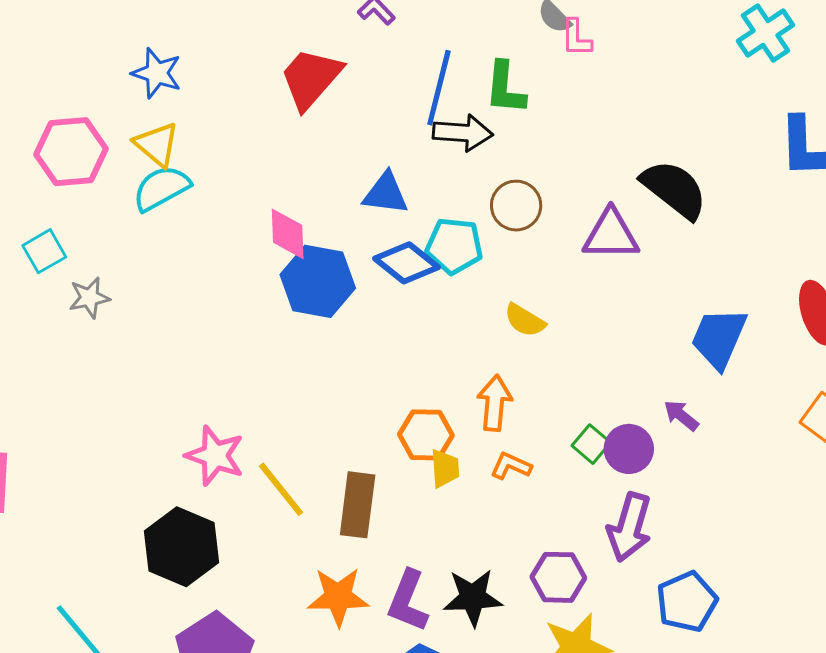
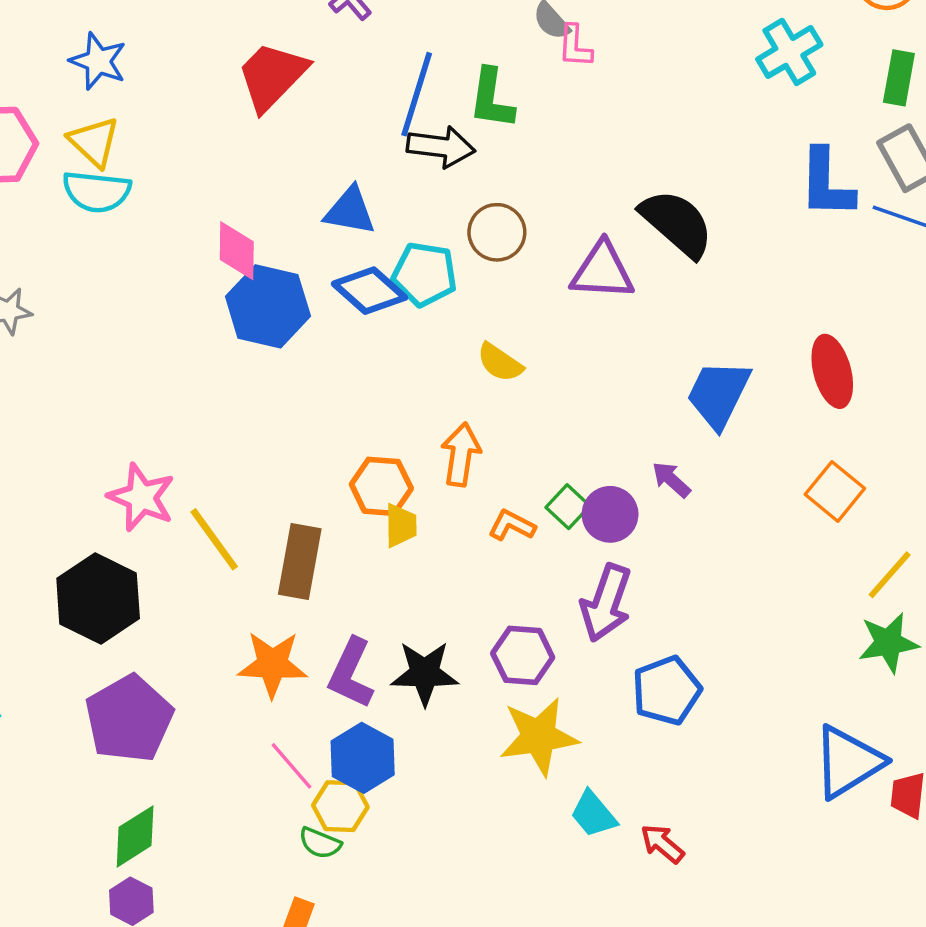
cyan semicircle: (161, 188) -> (97, 192), turned -148
orange L-shape: (511, 466) -> (512, 525), moved

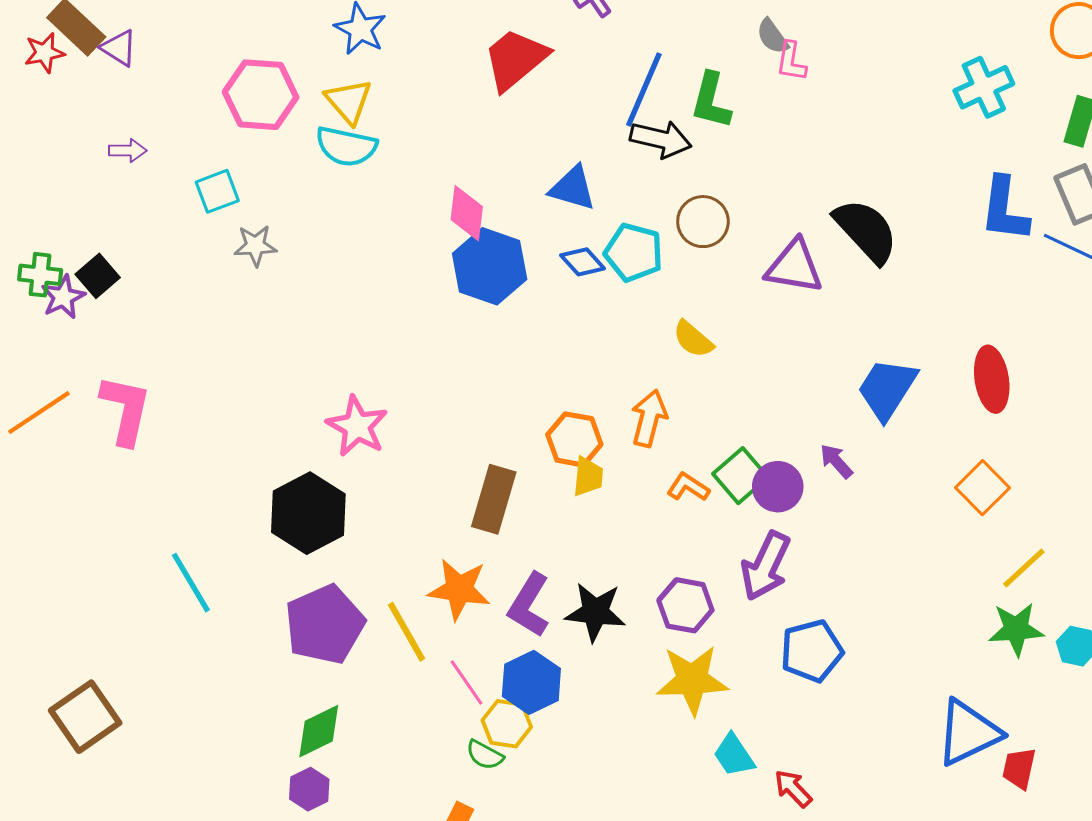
blue diamond: (370, 291) -> (583, 262), size x0.7
green square: (568, 507) -> (740, 476), size x1.4
yellow line: (214, 539) -> (407, 632), moved

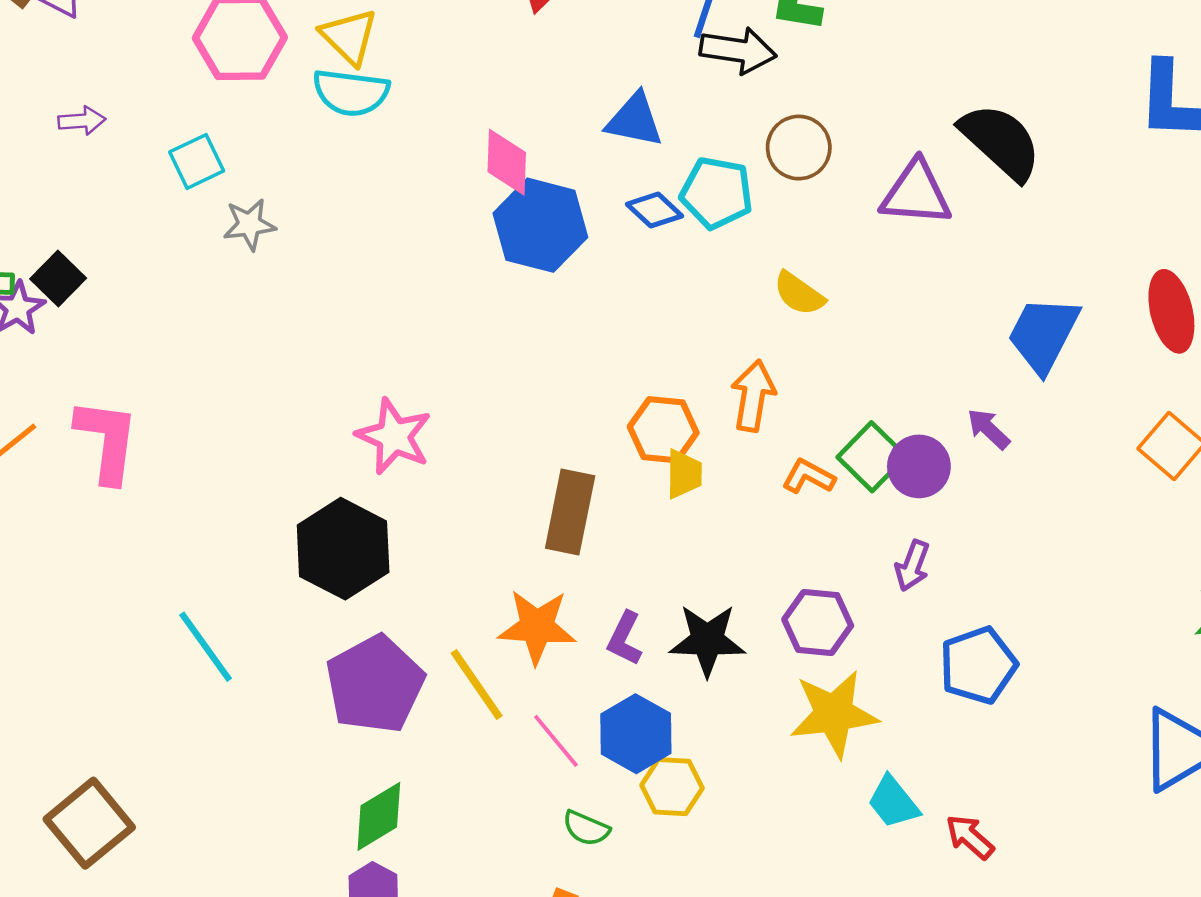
purple arrow: (766, 566) -> (912, 566), size x0.6
purple L-shape: (529, 605) -> (625, 638), size x0.7
yellow hexagon: (507, 724) -> (672, 787), moved

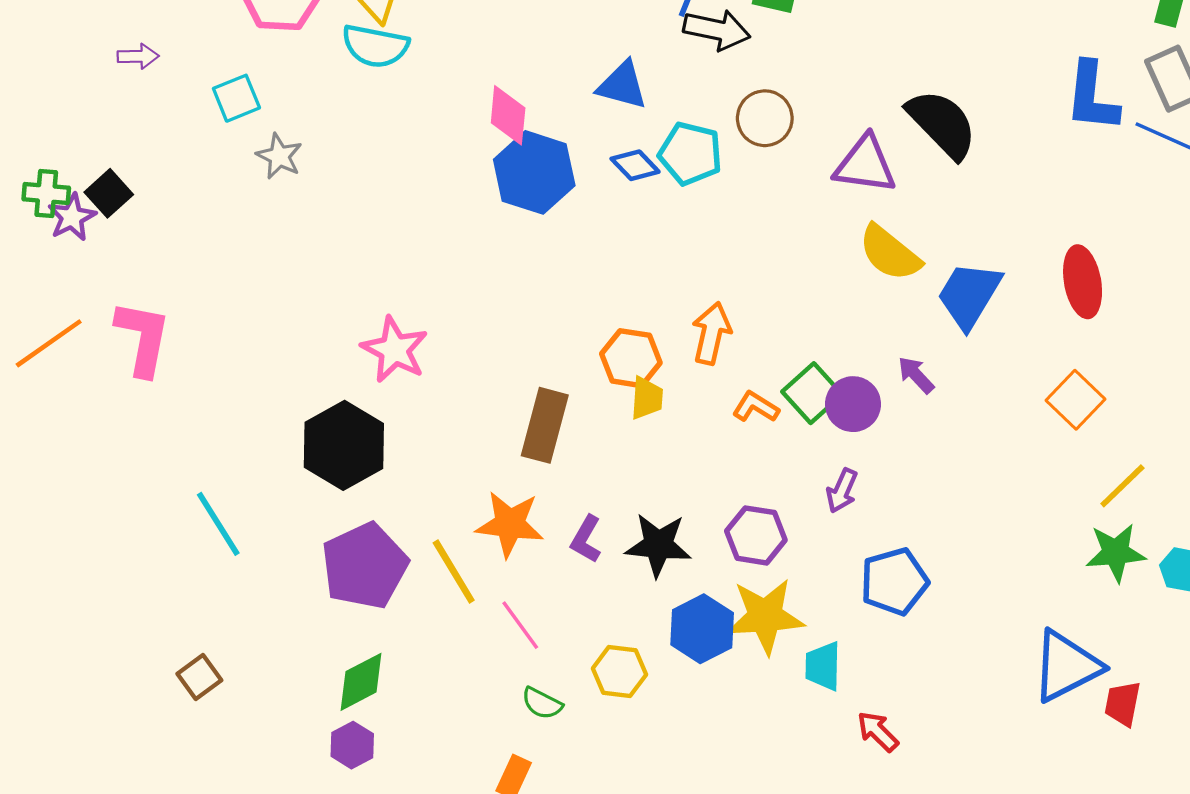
gray star: (249, 224) -> (279, 156), turned 30
yellow semicircle: (799, 294) -> (890, 253), moved, size x1.4
blue hexagon: (636, 734) -> (702, 629), moved
cyan trapezoid: (893, 802) -> (823, 666), moved, turned 36
brown square: (89, 823) -> (199, 677), moved, size x0.6

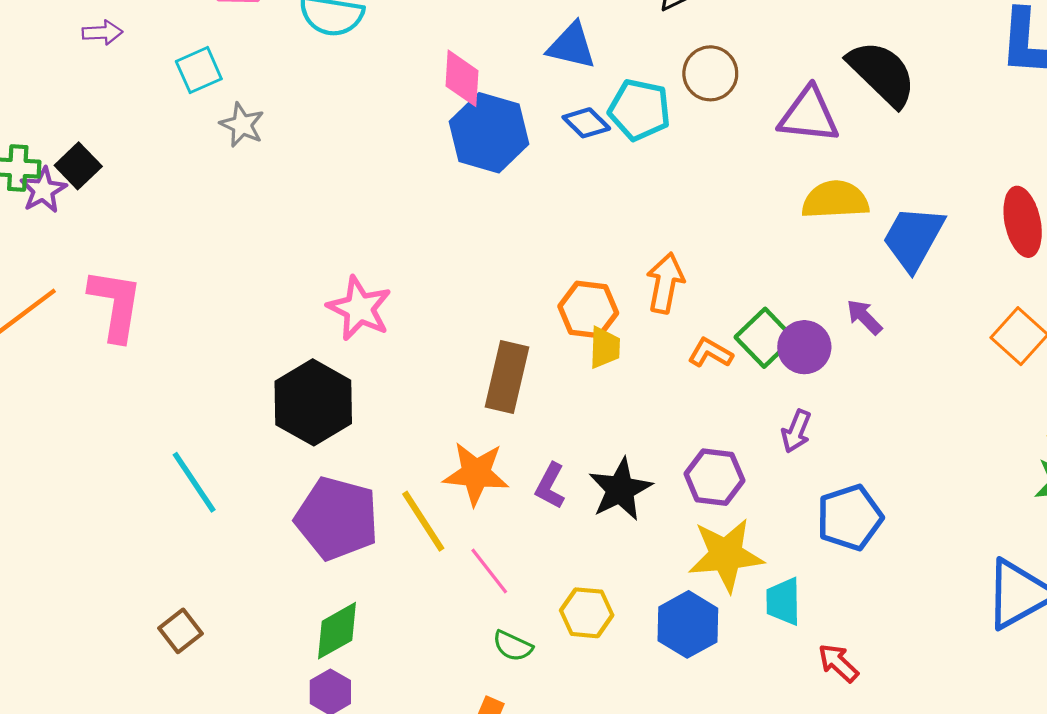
yellow semicircle: (890, 253) -> (835, 200), turned 140
black star: (658, 545) -> (620, 489), turned -30
purple pentagon: (365, 566) -> (337, 518), turned -30
blue hexagon: (702, 629) -> (688, 624), moved

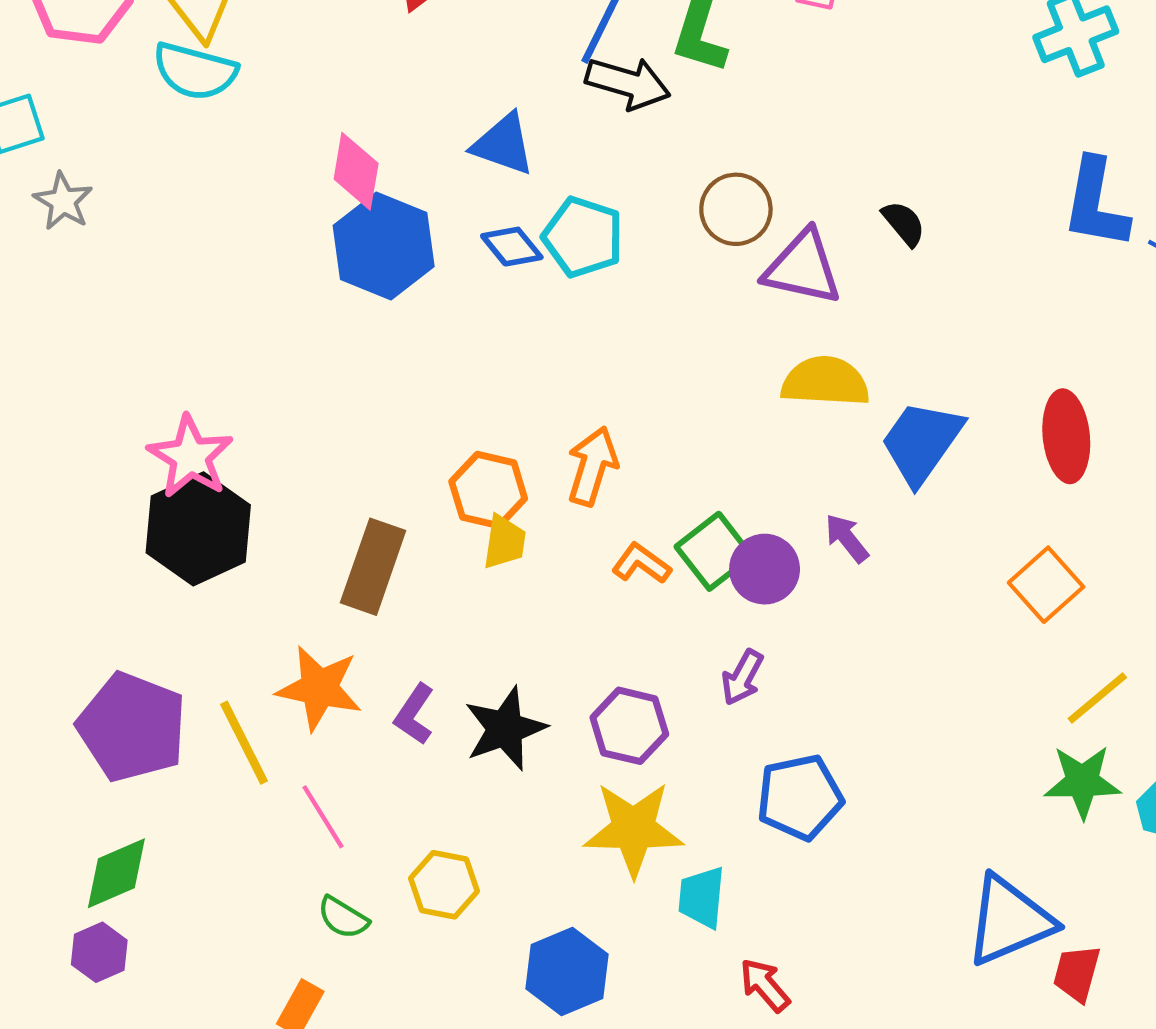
brown circle: (710, 73) -> (736, 209), moved
black semicircle: (882, 73) -> (904, 223), size x0.5
black hexagon: (313, 402) -> (198, 529), moved
blue hexagon: (688, 624) -> (567, 972), moved

